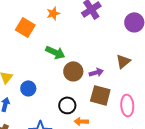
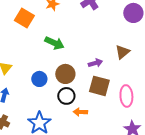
brown circle: (73, 71) -> (65, 74), moved
blue circle: (28, 88) -> (39, 79), moved

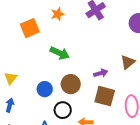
orange square: (24, 18) -> (30, 28), turned 36
black circle: (66, 96) -> (63, 110), moved

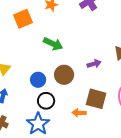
brown square: (105, 96) -> (96, 99), moved
black circle: (63, 110) -> (46, 101), moved

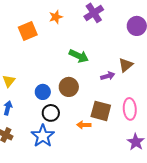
green arrow: (53, 44) -> (79, 56), moved
purple arrow: (94, 64) -> (108, 76), moved

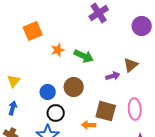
orange star: (56, 17) -> (58, 50), moved

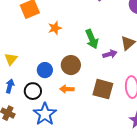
green arrow: (84, 56) -> (92, 39), moved, turned 42
black circle: (56, 113) -> (33, 91), moved
orange arrow: (89, 125) -> (67, 89), moved

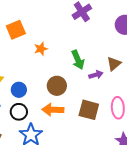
blue circle: (45, 70) -> (19, 90), moved
orange arrow: (67, 89) -> (53, 110), size x1.5

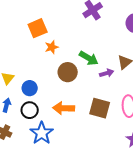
orange square: (16, 30) -> (38, 28), moved
green arrow: (78, 60) -> (89, 58), turned -36
brown circle: (57, 86) -> (68, 72), moved

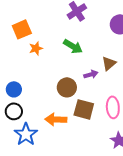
green arrow: (89, 58) -> (73, 46), moved
brown circle: (68, 72) -> (67, 87), moved
orange arrow: (64, 108) -> (56, 119), moved

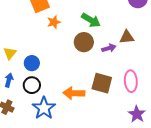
brown triangle: (109, 63) -> (127, 37), turned 35
brown circle: (67, 87) -> (84, 42), moved

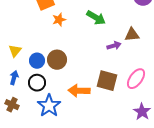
brown circle: (84, 42) -> (57, 60), moved
pink ellipse: (131, 81) -> (136, 79), turned 40

